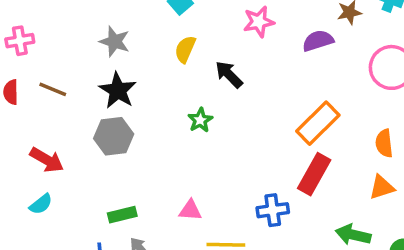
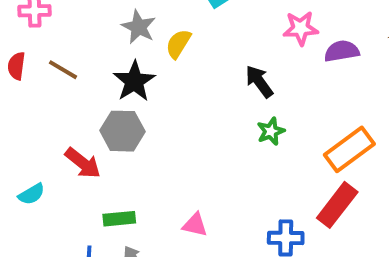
purple semicircle: (318, 41) -> (342, 51), moved
yellow semicircle: (185, 49) -> (178, 44), moved
green star: (200, 120) -> (271, 131), moved
red arrow: (47, 160) -> (83, 163), moved

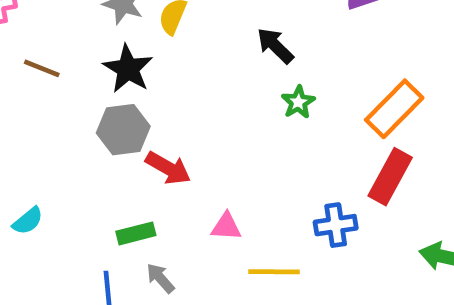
red arrow: (83, 163) -> (168, 168), moved

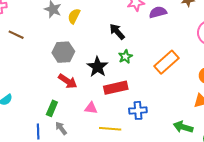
black star: (128, 69) -> (97, 67), moved
gray hexagon: (123, 130) -> (63, 52), moved
red rectangle: (390, 177) -> (116, 88), moved, turned 45
green rectangle: (136, 233) -> (52, 108), turned -56

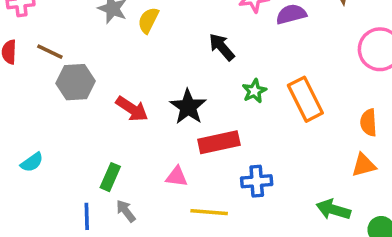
gray hexagon: (63, 52) -> (76, 82), moved
green star: (125, 57) -> (254, 91), moved
orange rectangle: (166, 62) -> (305, 99), turned -75
red arrow: (68, 81) -> (132, 109), moved

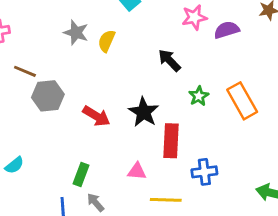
red rectangle: (219, 142) -> (171, 141), turned -72

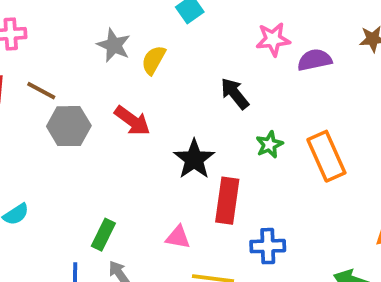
red arrow: (96, 116) -> (132, 121), moved

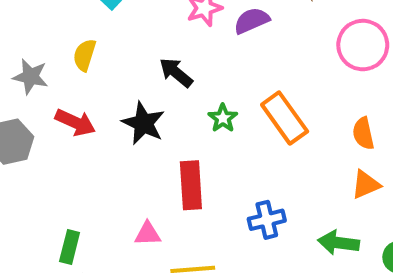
gray star: (114, 45) -> (30, 77), moved
black star: (194, 159) -> (143, 123), moved
blue cross: (268, 246) -> (267, 220), moved

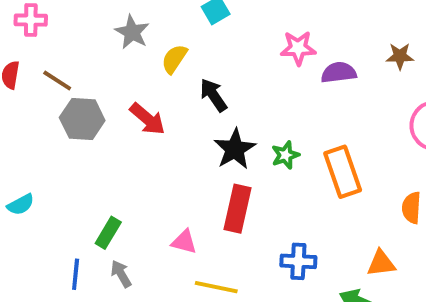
black arrow: (176, 73) -> (213, 95), moved
gray star: (30, 77) -> (132, 32), moved
black star: (143, 123) -> (235, 149), moved
orange triangle: (366, 185) -> (381, 263), moved

